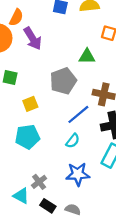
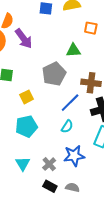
gray cross: (39, 182) -> (49, 164), moved
cyan triangle: (21, 196) -> (23, 164), moved, turned 35

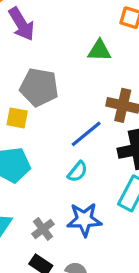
gray pentagon: (54, 74) -> (39, 87), moved, turned 30
yellow square: (27, 97) -> (17, 118), turned 32

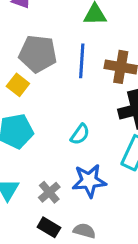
yellow square: (17, 118) -> (18, 85), turned 30
blue line: (86, 134) -> (82, 61), moved, turned -44

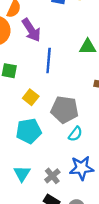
gray pentagon: (38, 54) -> (65, 110), moved
blue line: (82, 61) -> (49, 60), moved

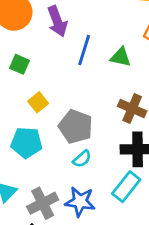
blue line: (49, 60) -> (84, 50), moved
gray cross: (52, 176) -> (43, 203), size x1.5

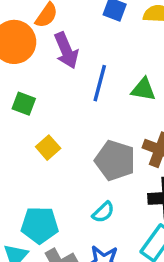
gray pentagon: (76, 127) -> (115, 160), moved
cyan pentagon: (26, 143) -> (40, 225), moved

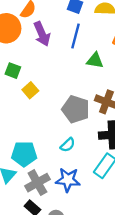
blue line: (100, 83) -> (76, 36), moved
yellow square: (48, 148) -> (30, 90), moved

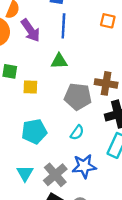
green triangle: (95, 60) -> (59, 61), moved
yellow square: (30, 90) -> (30, 87), turned -35
cyan pentagon: (24, 154) -> (34, 132), moved

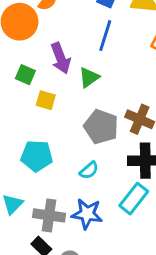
purple arrow: (31, 30) -> (61, 58), moved
green triangle: (59, 61) -> (89, 77), turned -48
gray cross: (55, 175) -> (49, 215), turned 35

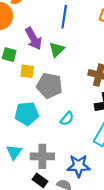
gray pentagon: (101, 127) -> (49, 86), moved
blue star: (87, 214) -> (79, 166), moved

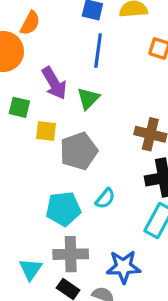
gray pentagon: (49, 86) -> (79, 151), turned -30
cyan pentagon: (27, 114) -> (63, 209), moved
cyan triangle: (14, 152) -> (31, 269), moved

